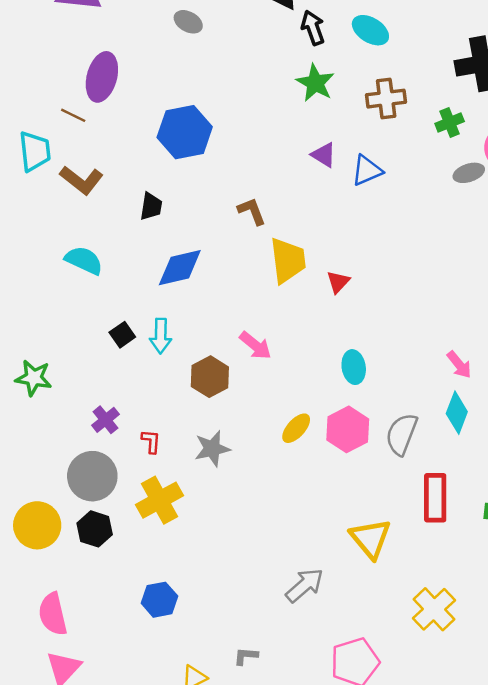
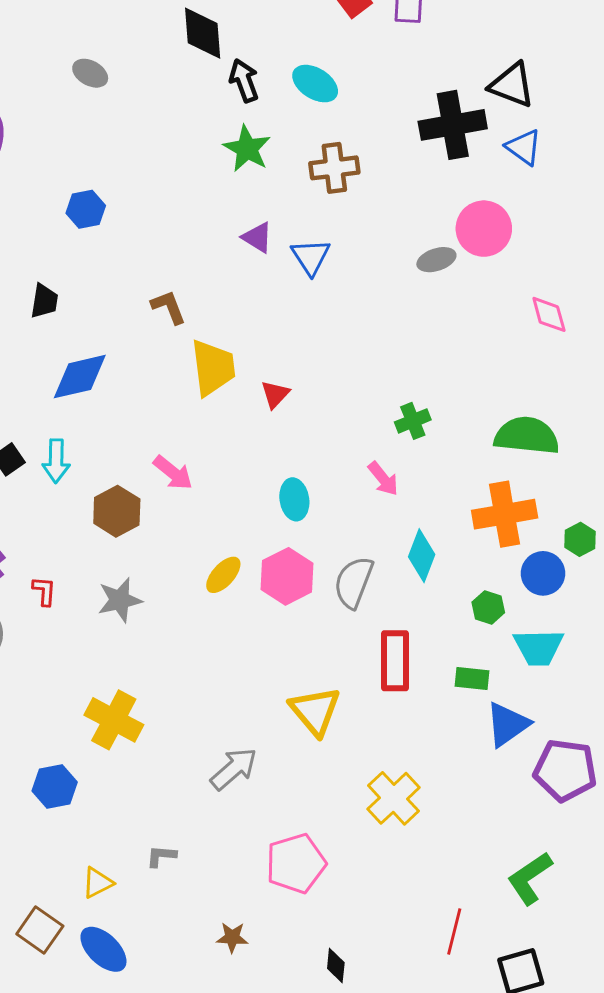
green cross: (450, 122) -> (413, 421), moved
blue hexagon: (185, 132) -> (86, 209), size x0.6
blue triangle: (367, 170) -> (311, 257), turned -40
pink arrow: (459, 365) -> (383, 479), moved
yellow cross: (159, 500) -> (114, 720), moved, turned -33

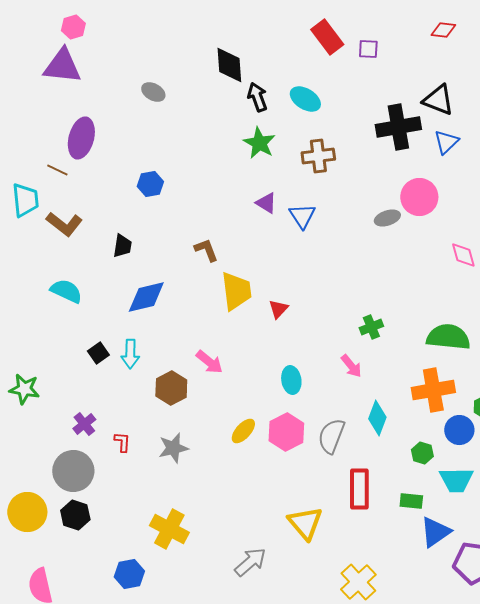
blue triangle: (524, 147) -> (446, 142), turned 40

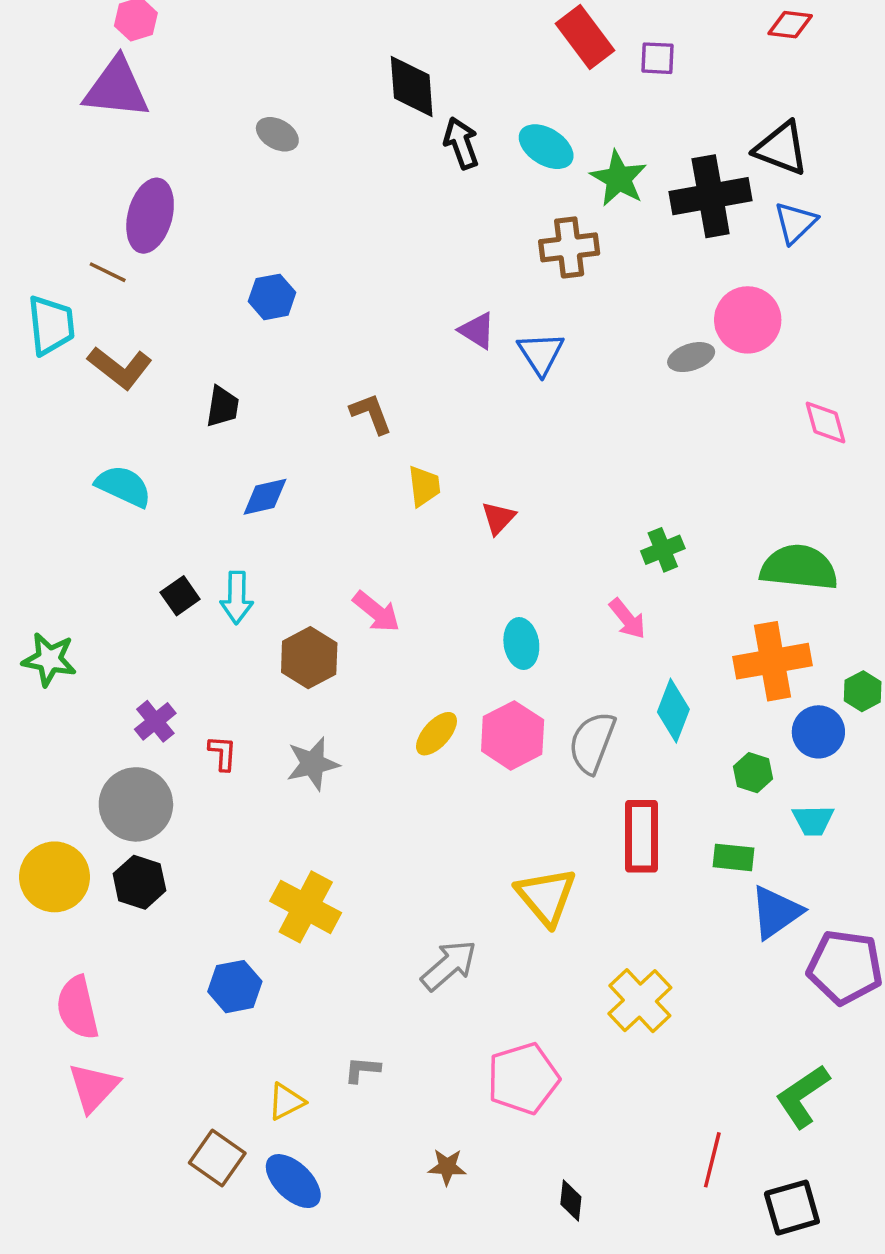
green star: (259, 143) -> (619, 178), moved
yellow trapezoid: (236, 291) -> (424, 486), size x0.6
blue diamond: (146, 297) -> (265, 497), size x0.7
cyan trapezoid: (456, 480) -> (813, 820), size x0.7

